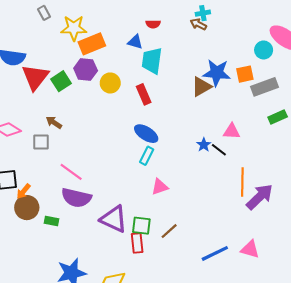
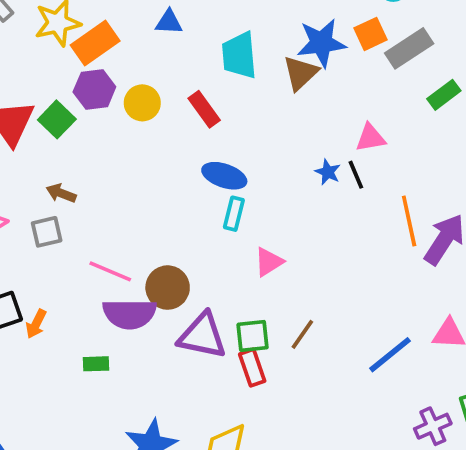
cyan trapezoid: (152, 61) -> (239, 55), moved
black line: (219, 150) -> (356, 175), turned 42
brown circle: (27, 208) -> (168, 288), moved

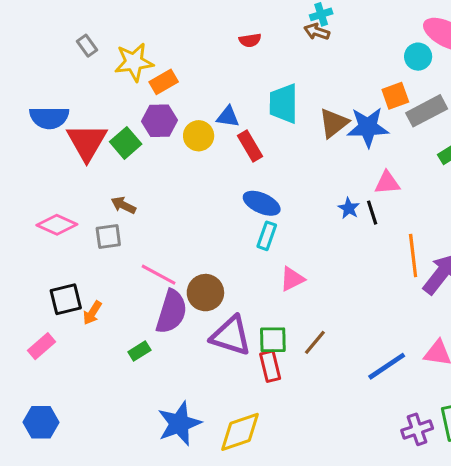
blue triangle: (169, 22) -> (228, 117), moved
orange rectangle: (95, 43) -> (164, 82), size x0.7
blue star: (321, 43) -> (368, 127), moved
purple semicircle: (130, 314) -> (172, 312), turned -78
green rectangle: (96, 364) -> (139, 351), turned -35

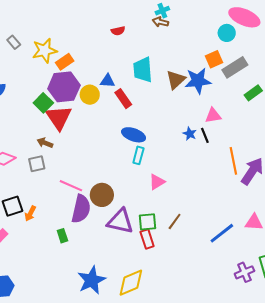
purple hexagon: (160, 121) -> (64, 87), size x1.4
red triangle: (87, 142) -> (59, 118), moved
green rectangle: (139, 351) -> (62, 236), turned -72

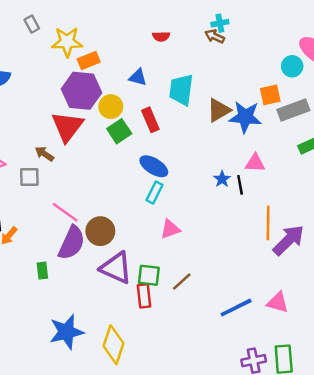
blue triangle: (108, 81) -> (138, 77), moved
green square: (43, 103) -> (119, 131), moved
yellow diamond: (131, 283) -> (114, 345), turned -60

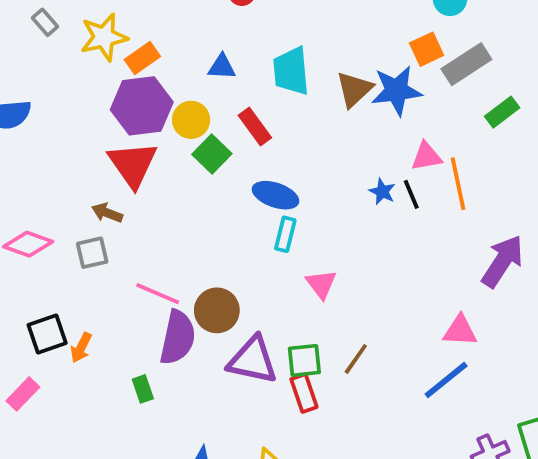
orange line: (268, 223) -> (458, 184), moved
pink triangle: (170, 229) -> (321, 284), turned -35
pink triangle: (278, 302) -> (460, 331), moved

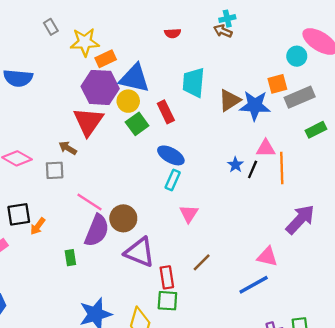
blue triangle: (222, 67) -> (134, 78), moved, size x1.8
black line: (411, 194) -> (253, 169), turned 36
green square: (304, 360) -> (167, 301), moved

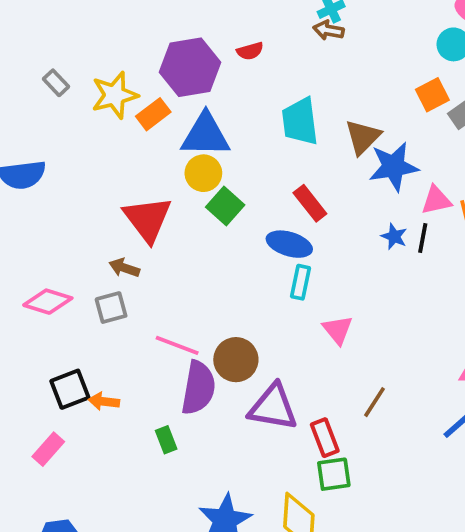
purple hexagon: (100, 87) -> (190, 67), moved
blue star: (255, 106) -> (394, 167), moved
red rectangle: (166, 112) -> (310, 203), moved
orange arrow: (38, 226) -> (104, 401), turned 72

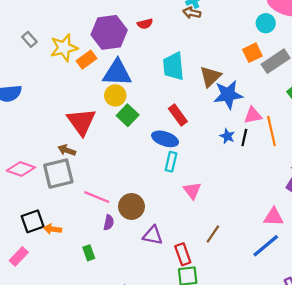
gray square: (111, 308) -> (58, 174), size x1.6
purple semicircle: (198, 388) -> (109, 223), size x0.5
purple triangle: (273, 407) -> (153, 235), size x0.7

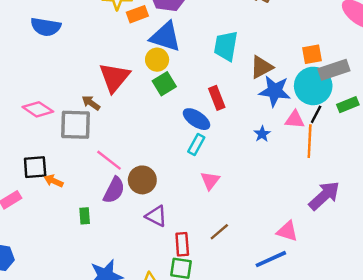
cyan circle: (266, 23) -> (313, 86), moved, size x1.8
black line: (244, 138) -> (316, 114), moved
purple semicircle: (109, 223) -> (114, 190), size x1.6

